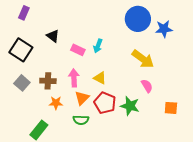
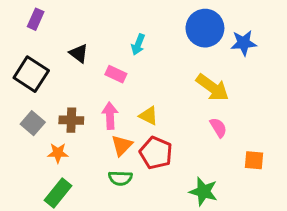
cyan arrow: (98, 46) -> (138, 44), moved
orange star: (56, 103) -> (58, 153), moved
green star: (130, 106) -> (203, 191), moved

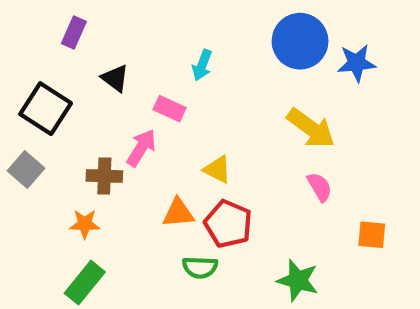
purple rectangle: (36, 19) -> (74, 32), moved
pink arrow: (110, 116) -> (141, 148), moved, turned 35
gray square: (33, 123) -> (26, 169), moved
orange triangle: (122, 145) -> (178, 213), turned 40
green semicircle: (120, 178) -> (200, 267), moved

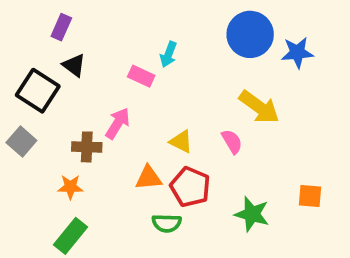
black triangle: (115, 78) -> (74, 65), moved
pink rectangle: (170, 109) -> (141, 76), moved
pink semicircle: (320, 187) -> (232, 142), moved
green star: (298, 280) -> (252, 214), moved

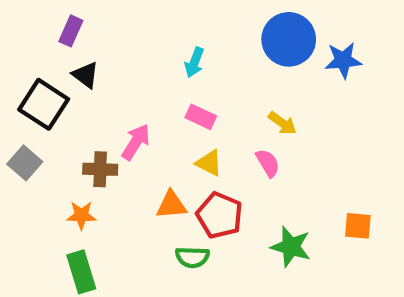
pink rectangle: (141, 76) -> (201, 117), moved
yellow arrow: (259, 107) -> (282, 123), moved, size x0.6
green rectangle: (70, 236) -> (81, 272), turned -56

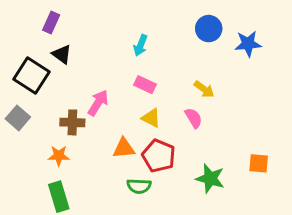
blue circle: (289, 39) -> (209, 29), size x0.7

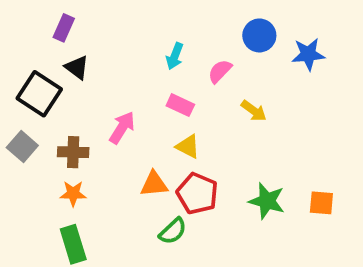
pink semicircle: (194, 118) -> (220, 71), moved, turned -105
brown cross: (72, 122) -> (73, 152), moved
green star: (210, 179) -> (267, 201), moved
green semicircle: (139, 186) -> (173, 231), turned -45

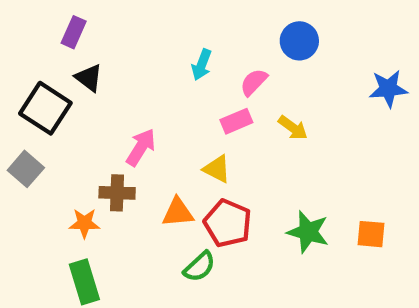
blue star: (308, 54) -> (388, 89), moved
pink rectangle: (180, 105) -> (236, 121), moved, turned -48
brown cross: (73, 152) -> (117, 193), moved

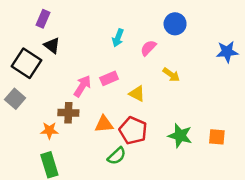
pink rectangle: (236, 121) -> (109, 78), moved
yellow triangle: (217, 169) -> (137, 94), moved

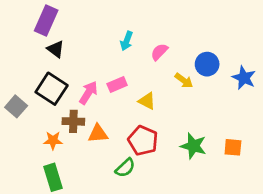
purple rectangle: (43, 19) -> (46, 20), size x1.5
blue circle: (175, 24) -> (207, 64), moved
blue star: (227, 52) -> (244, 78), moved, turned 30
black square: (26, 63) -> (52, 89), moved
orange triangle: (104, 124) -> (98, 134), moved

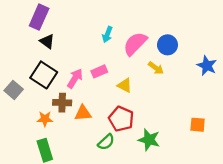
pink semicircle: (159, 52) -> (135, 44), size x1.6
blue circle: (207, 64) -> (167, 45), moved
green star: (193, 146) -> (149, 140), moved

